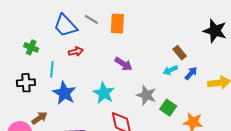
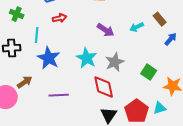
cyan arrow: (170, 70) -> (137, 27), moved
gray star: (146, 95) -> (115, 62), moved, turned 30

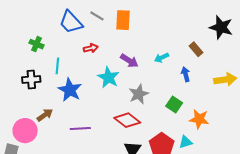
red arrow: (60, 18) -> (91, 48), moved
brown rectangle: (160, 19) -> (196, 49), moved
blue arrow: (171, 39) -> (186, 74), moved, turned -56
cyan star: (87, 58) -> (108, 77), moved
red diamond: (104, 87) -> (127, 120), turned -40

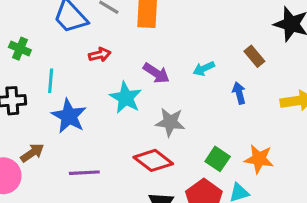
gray star: (139, 94) -> (170, 122), turned 30
green square: (174, 105) -> (218, 159), moved

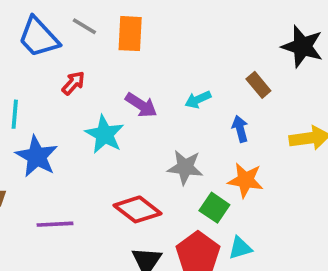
red arrow: (100, 55) -> (73, 83), turned -35
gray star: (170, 122) -> (185, 167), moved
orange star: (259, 159) -> (246, 180), moved

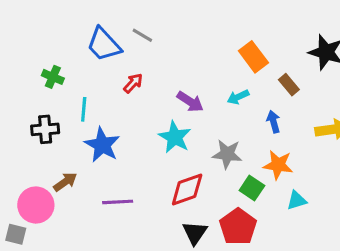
orange rectangle: (130, 34) -> (253, 57), moved, turned -40
cyan star: (104, 134) -> (175, 137), moved
red diamond: (137, 209) -> (187, 190), turned -57
cyan triangle: (240, 248) -> (297, 200), moved

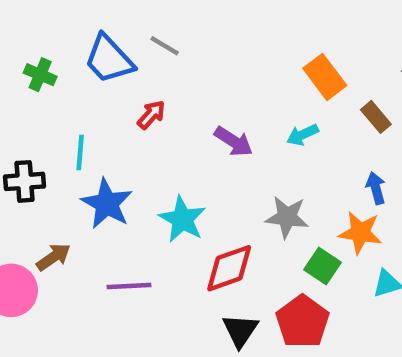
green cross: (53, 77) -> (40, 75), moved
blue arrow: (274, 122) -> (376, 188), moved
cyan star: (175, 137) -> (182, 219), moved

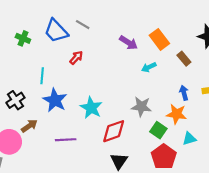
purple arrow: (234, 141) -> (129, 43), moved
black cross: (25, 181) -> (15, 100), moved, turned -30
red pentagon: (302, 322) -> (164, 157), moved

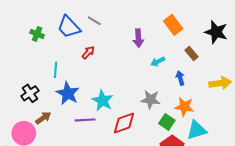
orange rectangle: (159, 39) -> (173, 25), moved
purple arrow: (129, 43) -> (138, 38), turned 54
blue arrow: (184, 93) -> (180, 78), moved
cyan triangle: (189, 139) -> (197, 130), size x1.5
purple line: (66, 140) -> (85, 120), moved

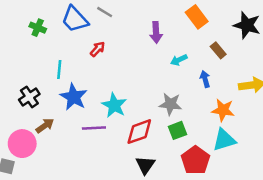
orange star: (184, 107) -> (223, 110), moved
green square: (167, 122) -> (178, 130), moved, turned 35

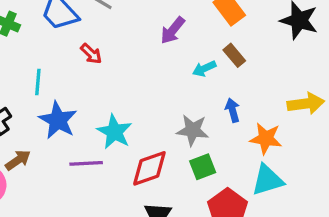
purple arrow: (156, 32) -> (173, 30), turned 42
red arrow: (97, 49) -> (91, 54), turned 91
brown rectangle: (218, 50) -> (234, 55), moved
blue arrow: (205, 79) -> (233, 110), moved

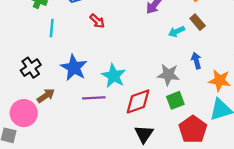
cyan line: (38, 82) -> (52, 28), moved

